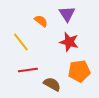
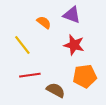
purple triangle: (67, 14) -> (72, 15), turned -36

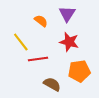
purple triangle: (72, 15) -> (67, 14), turned 42
red line: (30, 75) -> (38, 59), moved

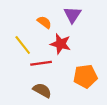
red star: (69, 42) -> (61, 44), moved
brown semicircle: (52, 84) -> (42, 90), moved

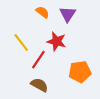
orange semicircle: (44, 22) -> (42, 12), moved
red line: (41, 63) -> (38, 60), turned -48

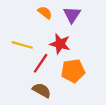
yellow line: (21, 42) -> (22, 45), turned -36
orange pentagon: (80, 72) -> (73, 71), moved

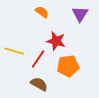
purple triangle: (72, 15) -> (80, 14), moved
yellow line: (22, 45) -> (14, 51), moved

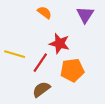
brown semicircle: (39, 84) -> (41, 89), turned -66

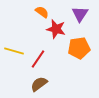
red star: (59, 43) -> (56, 29), moved
orange pentagon: (72, 70) -> (79, 48), moved

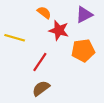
purple triangle: (80, 14) -> (84, 15), turned 30
yellow line: (14, 51) -> (15, 38), moved

